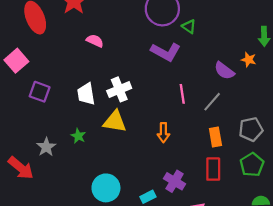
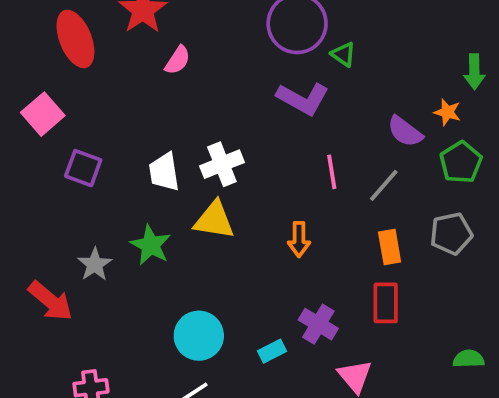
pink semicircle: (95, 41) -> (178, 60), moved, turned 98
green star: (78, 136) -> (151, 245), size x1.5
green pentagon: (252, 165) -> (461, 162), moved

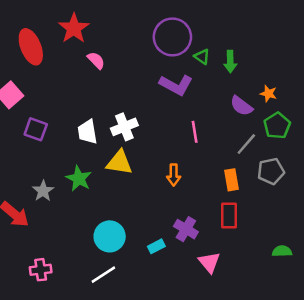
pink semicircle: (178, 60) -> (96, 60), turned -78
green arrow: (474, 72) -> (230, 62), moved
gray line: (384, 185) -> (246, 144), moved

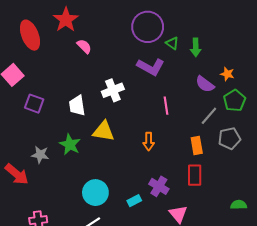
white cross: (124, 127) -> (113, 90), moved
gray star: (43, 191) -> (40, 155), turned -30

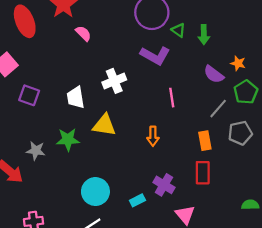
green star: (70, 144) -> (68, 140), turned -30

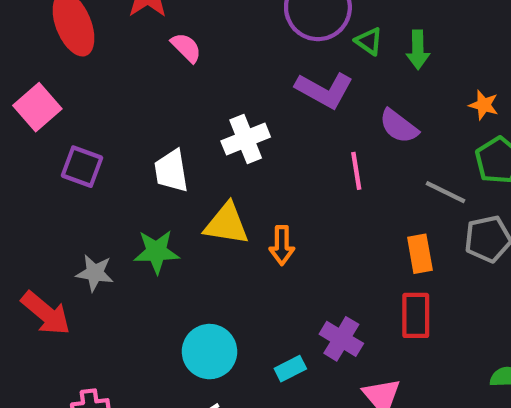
purple semicircle: (214, 74) -> (399, 126), moved
gray line: (218, 109) -> (445, 192), turned 75
orange arrow: (153, 136) -> (282, 245), moved

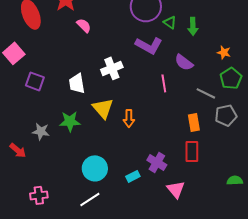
yellow triangle: (227, 224) -> (103, 108), turned 40
red arrow: (46, 313) -> (18, 150), size x0.7

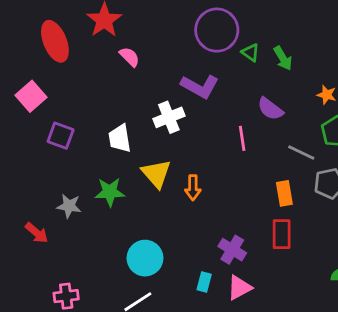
green arrow: (193, 26) -> (283, 58), turned -30
purple L-shape: (149, 45) -> (200, 86), moved
cyan rectangle: (133, 176) -> (204, 282), moved, turned -48
pink triangle: (176, 189) -> (239, 288), moved, turned 42

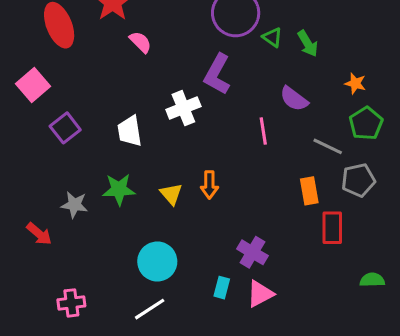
purple L-shape: (200, 86) -> (217, 74), turned 90
purple square: (61, 136) -> (65, 128), turned 32
yellow triangle: (156, 174) -> (171, 194), moved, size x0.7
red rectangle: (282, 234) -> (332, 228), moved

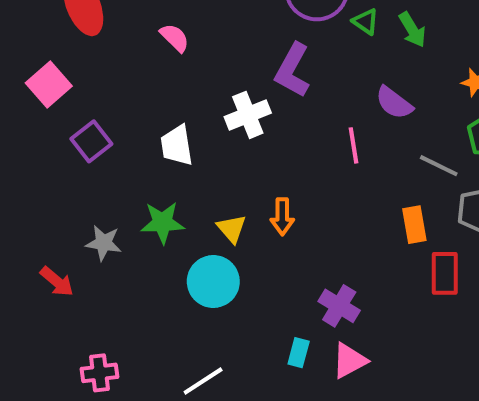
pink semicircle: (140, 42) -> (175, 38), moved
cyan circle: (157, 261) -> (213, 282), moved

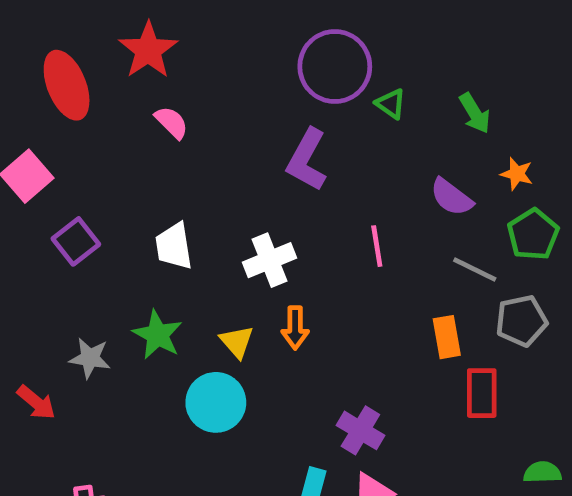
green arrow: (412, 30) -> (475, 113), moved
purple semicircle: (394, 103) -> (451, 197), moved
white cross: (248, 115) -> (269, 260), moved
green star: (162, 223) -> (158, 335), turned 30

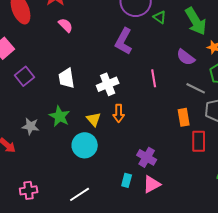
green arrow: (475, 113) -> (196, 21), size x1.6

